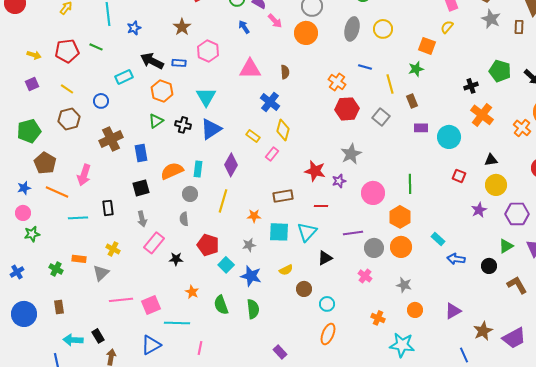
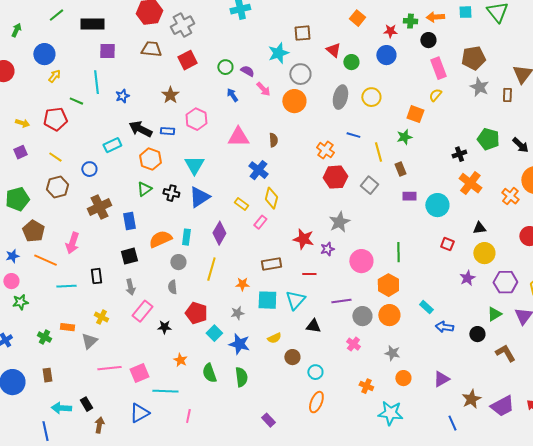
green line: (96, 47) -> (76, 101), moved
black triangle: (325, 258) -> (313, 326), turned 35

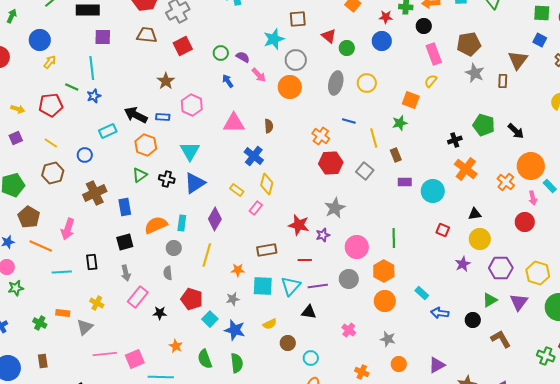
blue star: (122, 96) -> (94, 96), moved
purple line: (341, 301) -> (318, 286), moved
gray circle: (362, 316) -> (349, 279), moved

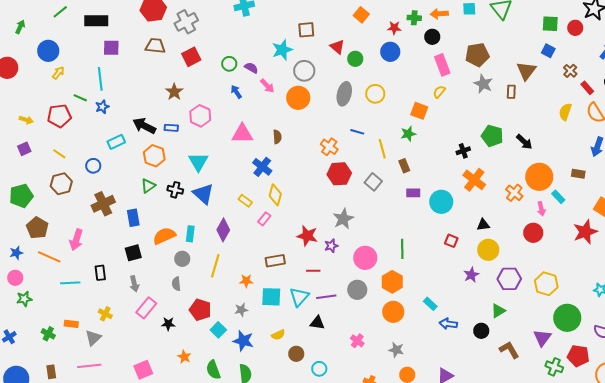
blue triangle: (195, 183) -> (203, 194), turned -45
purple triangle: (519, 302) -> (542, 338), moved
pink line: (105, 354) -> (89, 366), moved

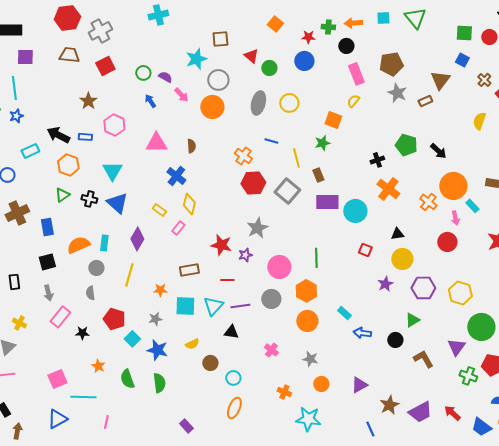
brown rectangle: (511, 92) -> (425, 101), turned 64
gray square: (373, 182) -> (287, 191), size x1.4
purple rectangle: (413, 193) -> (327, 202), size x1.6

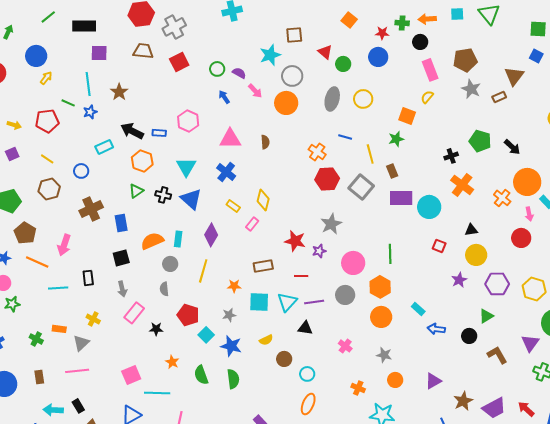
brown star: (88, 101) -> (119, 92), moved
blue cross: (176, 176) -> (226, 172), moved

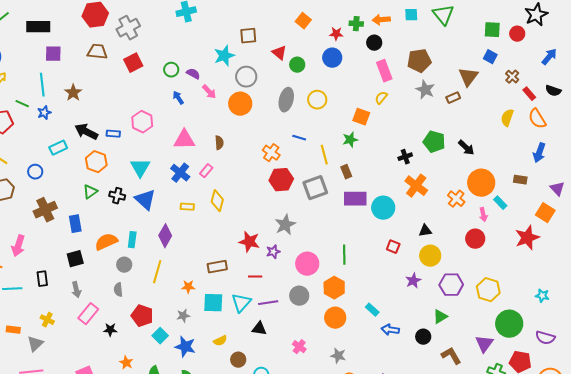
gray square: (361, 187) -> (315, 188), turned 30
yellow rectangle: (233, 206) -> (187, 207), turned -32
pink rectangle: (252, 224) -> (206, 171), moved

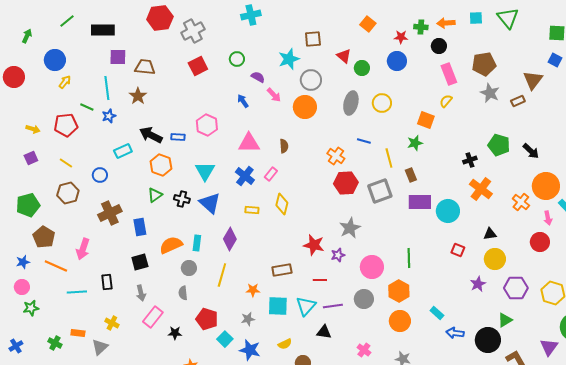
brown trapezoid: (97, 52) -> (145, 67), moved
green circle: (171, 70) -> (237, 59), moved
black circle: (423, 337) -> (488, 340), size x1.6

